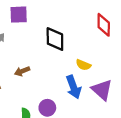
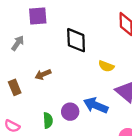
blue arrow: (74, 87) -> (96, 105), moved, turned 135

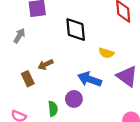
brown rectangle: (15, 87) -> (28, 79), moved
blue arrow: (96, 105) -> (90, 79), moved

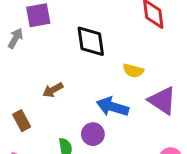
gray arrow: (19, 36) -> (16, 38), moved
brown rectangle: (28, 79) -> (22, 121), moved

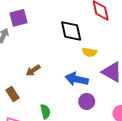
black diamond: (91, 41) -> (71, 31), moved
purple circle: (93, 134) -> (87, 101), moved

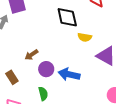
blue arrow: (77, 79) -> (69, 74), moved
purple circle: (87, 101) -> (46, 69), moved

